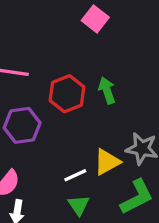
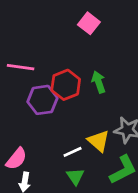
purple hexagon: (22, 125) -> (42, 100), moved
yellow triangle: (107, 162) -> (99, 141), turned -50

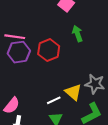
green arrow: (99, 82) -> (77, 34), moved
purple hexagon: (42, 100) -> (19, 52), moved

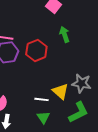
white line: (54, 100) -> (41, 99), turned 32

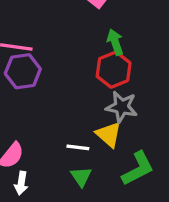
red hexagon: (36, 50) -> (114, 70), moved
gray star: (81, 83) -> (122, 107), moved

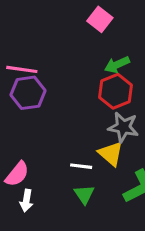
green arrow: (115, 42) -> (117, 65), turned -95

